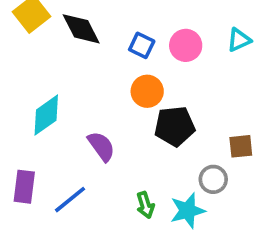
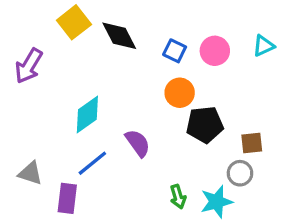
brown square: (241, 146) -> (252, 143), moved
purple rectangle: (24, 187) -> (67, 198), moved
blue line: (70, 200) -> (92, 163), moved

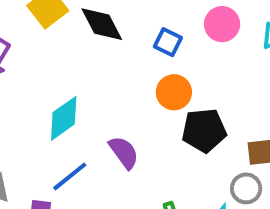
pink circle: (215, 51) -> (222, 24), moved

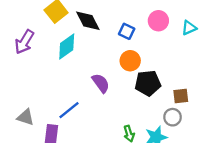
cyan diamond: (64, 118) -> (67, 47), moved
purple semicircle: (124, 152) -> (101, 83), moved

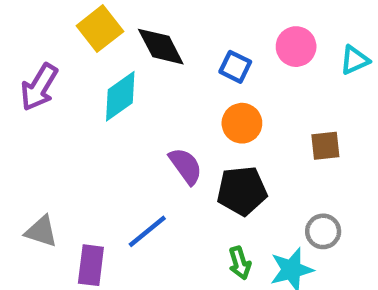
black pentagon: (148, 83) -> (242, 191), moved
brown square: (181, 96) -> (325, 146), moved
blue line: (69, 110) -> (147, 231), moved

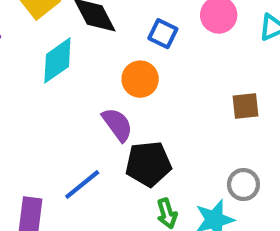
orange circle: (242, 123) -> (140, 79), moved
black pentagon: (242, 191) -> (148, 164), moved

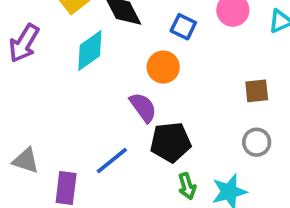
gray circle: (243, 185) -> (257, 142), moved

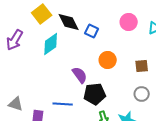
blue square: (183, 27) -> (92, 31), moved
orange circle: (163, 67) -> (108, 60), moved
blue line: (112, 161) -> (63, 104), turned 42

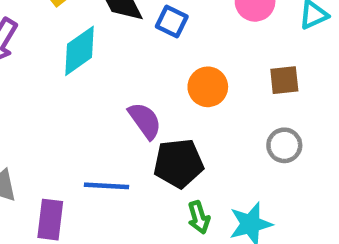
brown square: (142, 66) -> (284, 80), moved
gray circle: (142, 94) -> (284, 145), moved

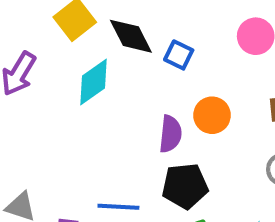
purple semicircle: (145, 121) -> (170, 134), moved, turned 42

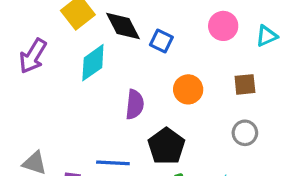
purple semicircle: (170, 134) -> (135, 104), moved
black pentagon: (185, 186) -> (166, 146), turned -30

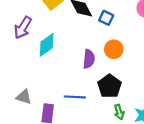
cyan diamond: (93, 63) -> (47, 45), moved
orange circle: (188, 89) -> (114, 49), moved

